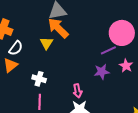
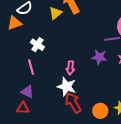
pink line: (40, 102) -> (31, 67), turned -35

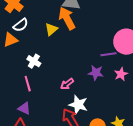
pink arrow: (70, 68) -> (67, 84), turned 48
white star: (67, 87) -> (78, 105), moved

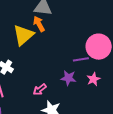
orange arrow: (67, 18) -> (39, 24), size x0.7
yellow triangle: (51, 29) -> (23, 35), size x1.6

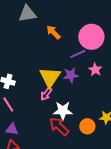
orange arrow: (39, 24) -> (53, 32), moved
yellow triangle: (23, 35) -> (50, 77), moved

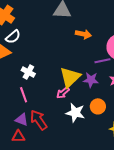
orange arrow: (53, 32) -> (83, 34), turned 133
red arrow: (59, 126) -> (39, 120), moved
orange circle: (87, 126) -> (98, 106), moved

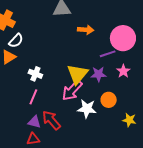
pink arrow: (63, 93) -> (72, 90), size x1.6
pink line: (24, 95) -> (33, 97), turned 49

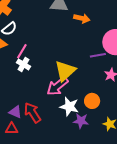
orange arrow: (86, 30) -> (82, 18), moved
purple star: (98, 74) -> (81, 121), moved
pink line: (33, 97) -> (22, 51), moved

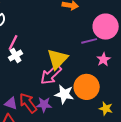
white cross: (24, 64) -> (16, 56), turned 32
orange circle: (92, 101) -> (87, 87), size x1.6
purple star: (81, 121) -> (44, 105), moved

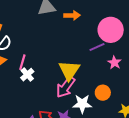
orange circle: (87, 87) -> (103, 93), size x0.6

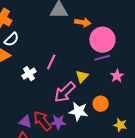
pink circle: (111, 30) -> (102, 40), moved
pink line: (22, 62) -> (51, 62), moved
yellow triangle: (69, 70) -> (82, 76), moved, size x0.6

